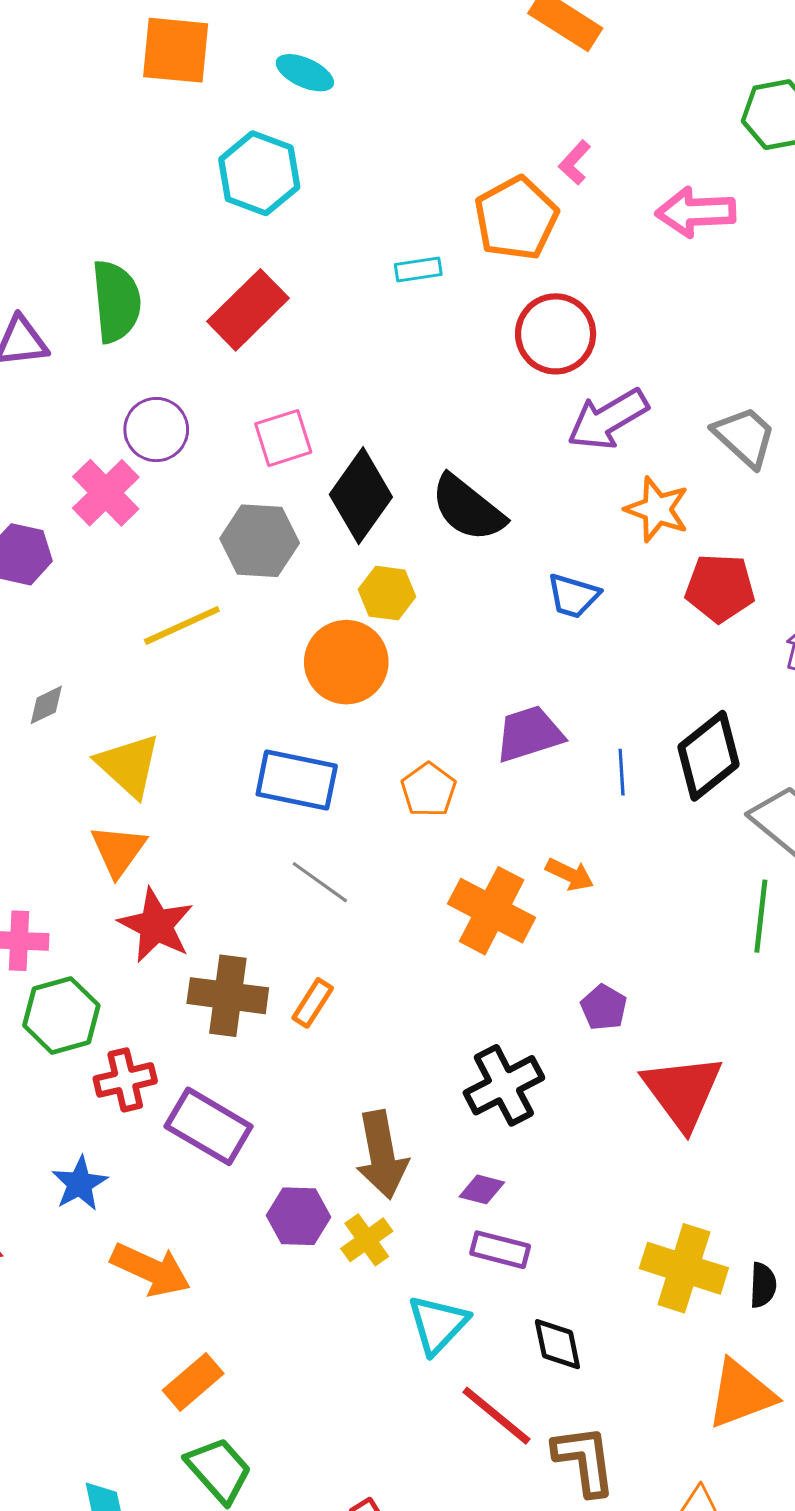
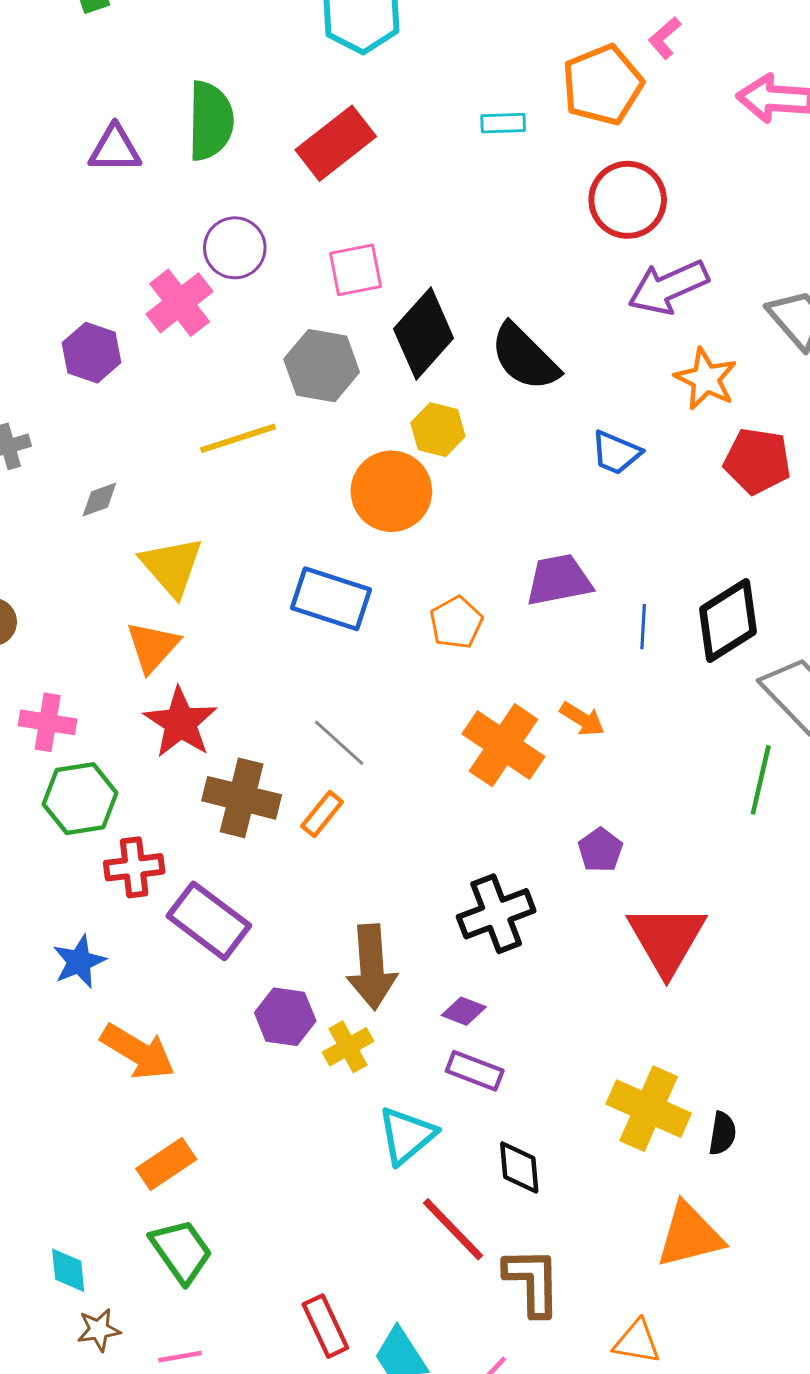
gray line: (320, 882) -> (339, 743), moved

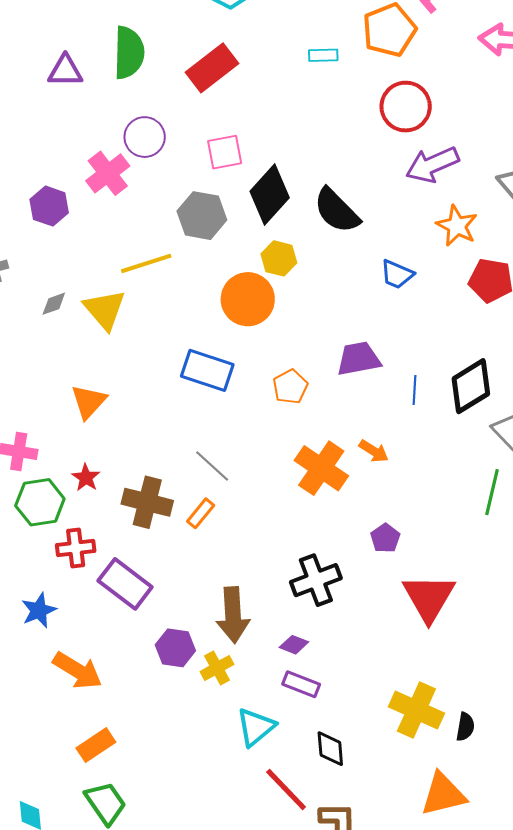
yellow triangle: (172, 566) -> (105, 310), moved
red star: (180, 723) -> (86, 478), moved, size x0.6

